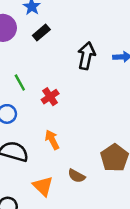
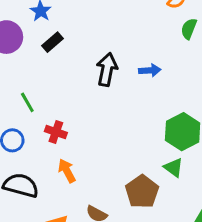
red cross: (50, 97) -> (56, 132), moved, turned -36

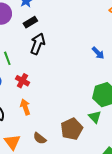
black arrow: (107, 69) -> (38, 44), moved
blue arrow: (150, 70) -> (98, 53), moved, turned 40

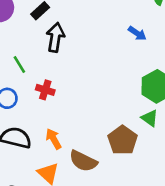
orange arrow: (25, 107) -> (54, 139), moved
brown semicircle: (40, 138) -> (83, 161), size x1.5

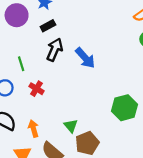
blue arrow: (137, 33) -> (85, 58), moved, size x1.5
green triangle: (150, 118) -> (71, 126), moved

